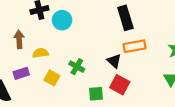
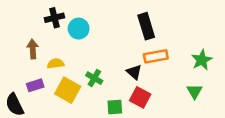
yellow square: (52, 78) -> (68, 90), size x1.5

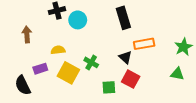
black rectangle: (146, 26) -> (123, 18), moved
brown arrow: (33, 49) -> (27, 34), moved
green triangle: (194, 91) -> (177, 74), turned -48

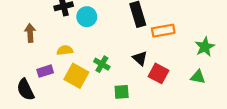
orange rectangle: (144, 44) -> (163, 31), moved
red square: (131, 79) -> (159, 73), moved

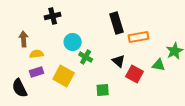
cyan circle: (87, 17) -> (73, 42), moved
yellow semicircle: (65, 50) -> (37, 54), moved
green cross: (102, 64) -> (86, 57), moved
green triangle: (198, 77) -> (159, 65), moved

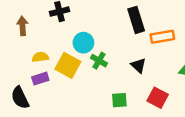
brown arrow: (24, 39) -> (22, 26), moved
red square: (135, 74) -> (158, 98), moved
yellow square: (64, 76) -> (68, 65), moved

